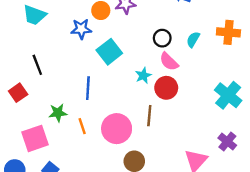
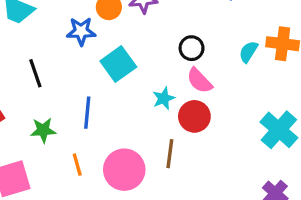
cyan semicircle: (193, 39) -> (248, 52), moved
black line: (37, 65) -> (35, 73), moved
green star: (58, 113) -> (43, 130), moved

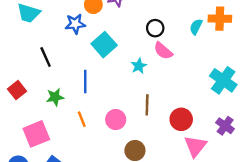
red circle: (194, 116) -> (181, 119), moved
pink circle: (124, 170) -> (116, 120), size x0.7

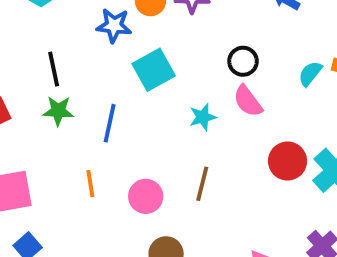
green star: (55, 97) -> (58, 111), moved
red circle: (181, 119) -> (288, 161), moved

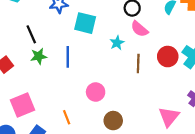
cyan square: (154, 70) -> (85, 23), turned -35
orange line: (90, 184) -> (67, 117), moved
brown line: (202, 184) -> (138, 63), moved

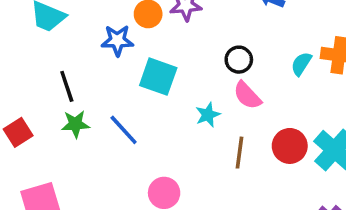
blue line: (68, 57) -> (124, 130), turned -48

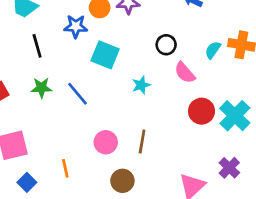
black line: (67, 86) -> (37, 46), moved
pink semicircle: (247, 95) -> (185, 73), moved
brown line: (240, 153) -> (142, 142), moved

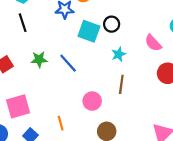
black circle: (166, 45) -> (112, 24), moved
black line: (37, 46) -> (23, 23), moved
brown line: (142, 142) -> (121, 84), moved

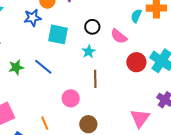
black circle: (112, 24) -> (92, 27), moved

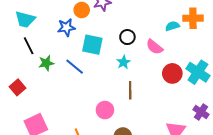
cyan semicircle: (136, 16) -> (172, 26), turned 48
green star: (16, 67) -> (46, 63), moved
blue line: (43, 67) -> (75, 67), moved

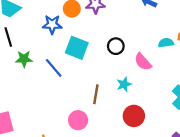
cyan star: (123, 62) -> (124, 84), moved
red circle: (172, 73) -> (134, 116), moved
brown line: (130, 90) -> (96, 94), moved

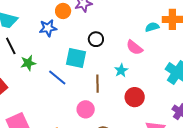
black circle: (116, 46) -> (96, 39), moved
cyan square: (77, 48) -> (76, 58), moved
blue line: (54, 68) -> (57, 78), moved

